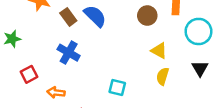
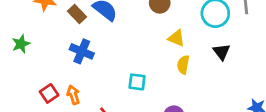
red square: (29, 74) -> (49, 93), moved
orange arrow: (56, 93) -> (73, 95), turned 72

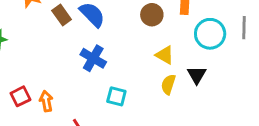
blue cross: (82, 51) -> (93, 58), moved
black triangle: (221, 52) -> (197, 75), moved

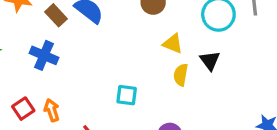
blue cross: (93, 58) -> (44, 55), moved

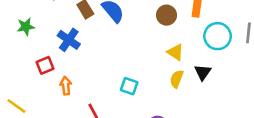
red square: (23, 109) -> (45, 65), moved

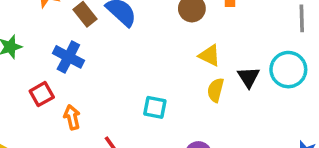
cyan circle: (218, 36) -> (288, 70), moved

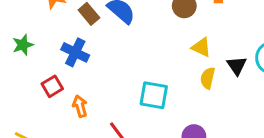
cyan square: (155, 107) -> (154, 95), size x1.4

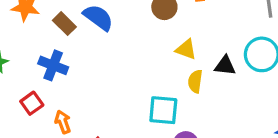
black triangle: (237, 66) -> (225, 66), turned -45
cyan square: (154, 95) -> (163, 110), moved

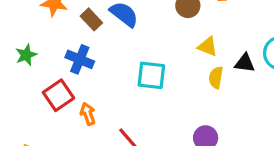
red square: (32, 103) -> (58, 95), size x1.4
cyan square: (163, 110) -> (151, 75), moved

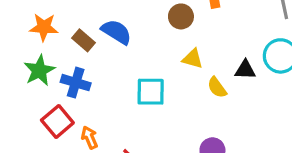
yellow triangle: (208, 47) -> (193, 59), moved
green star: (26, 55) -> (39, 70), moved, size x1.4
yellow semicircle: (216, 78) -> (217, 87), turned -40

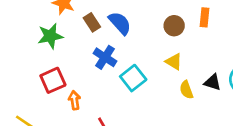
blue cross: (76, 83) -> (105, 57), moved
cyan square: (151, 92) -> (133, 78), turned 35

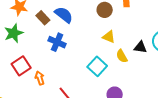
cyan square: (133, 78) -> (97, 66), moved

